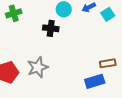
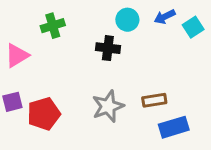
brown rectangle: (108, 63) -> (154, 100), moved
gray star: (38, 67) -> (108, 106), moved

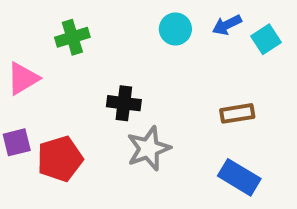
black cross: (108, 48) -> (124, 103), moved
brown rectangle: (154, 100) -> (237, 113), moved
blue rectangle: (174, 127) -> (239, 177), turned 48

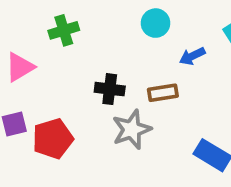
blue arrow: (227, 25) -> (192, 56), moved
brown rectangle: (237, 113) -> (163, 93), moved

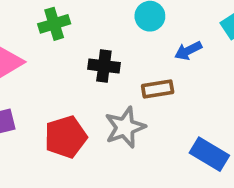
black cross: (110, 89) -> (104, 66), moved
red pentagon: (53, 139) -> (66, 137), moved

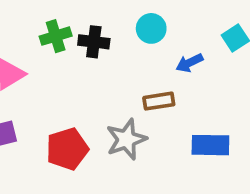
black cross: (104, 66) -> (94, 42), moved
blue rectangle: (209, 154) -> (210, 145), moved, turned -30

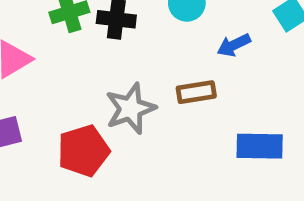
gray star: (126, 139) -> (130, 109), moved

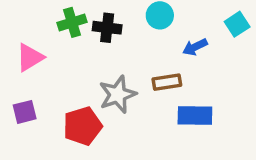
blue rectangle: (260, 146) -> (195, 115), moved

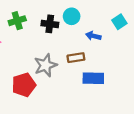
black cross: (107, 28) -> (50, 24), moved
blue arrow: (195, 47) -> (93, 36), turned 40

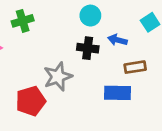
black cross: (50, 24) -> (88, 48), moved
brown rectangle: (76, 58) -> (135, 67), moved

